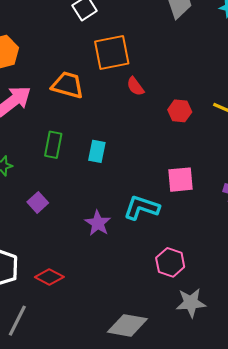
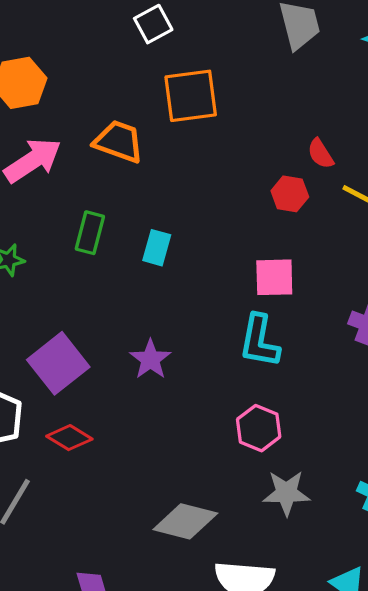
red semicircle: (135, 86) -> (321, 154), moved
pink square: (180, 180) -> (274, 277), moved
purple square: (38, 202) -> (58, 363), moved, size x1.8
cyan L-shape: (141, 208) -> (259, 341), moved, turned -102

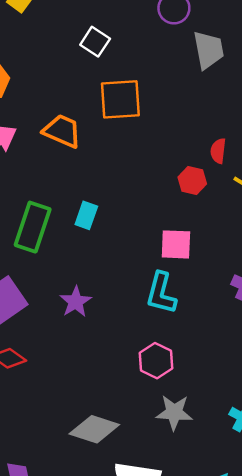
white square: (153, 24) -> (95, 42), turned -32
red semicircle: (321, 154) -> (218, 151), turned 35
green rectangle: (90, 233) -> (33, 227), moved, size x1.5

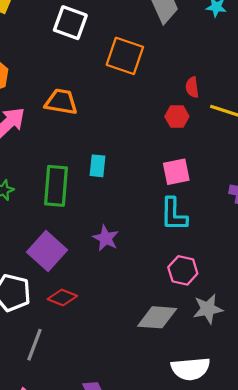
white square: (95, 42) -> (70, 23), size x1.4
orange square: (120, 99) -> (125, 56), moved, turned 36
gray diamond: (94, 429) -> (157, 317), moved

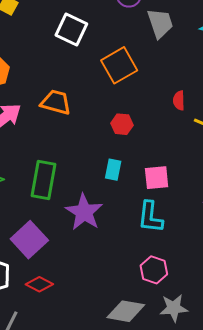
orange square: (125, 56) -> (119, 65), turned 36
red hexagon: (177, 117) -> (122, 124), moved
cyan rectangle: (97, 166) -> (113, 170), moved
purple star: (106, 238) -> (84, 212), moved, size x1.5

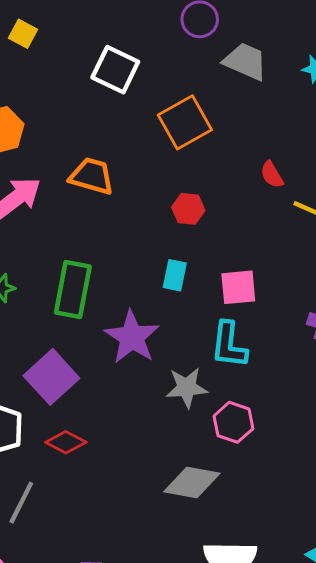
gray trapezoid: (160, 23) -> (245, 61), turned -48
red semicircle: (179, 100) -> (272, 175), turned -30
gray star: (174, 308) -> (187, 388), moved

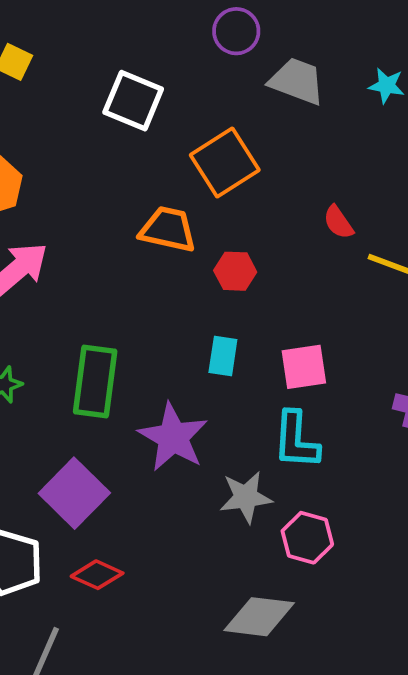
orange trapezoid: (92, 176) -> (168, 229), moved

